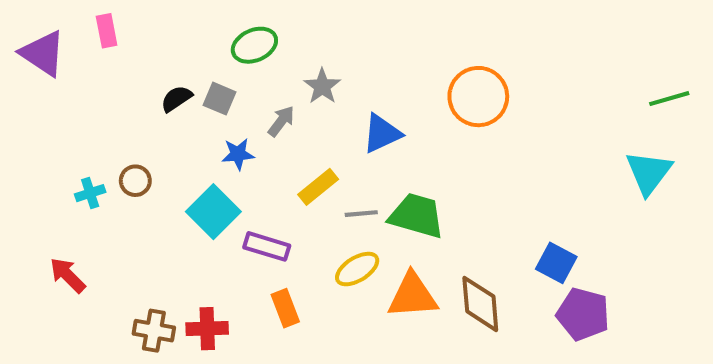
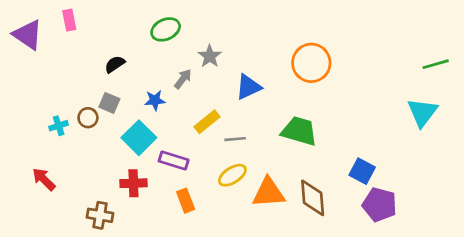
gray square: (220, 99) -> (109, 103), moved
green trapezoid: (417, 216) -> (299, 131), moved
red cross: (207, 329) -> (133, 183), moved

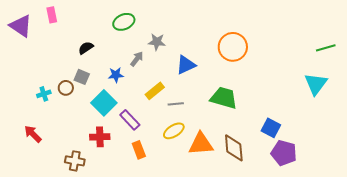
gray star: (210, 56) -> (157, 42), turned -30
purple rectangle: (174, 160) -> (130, 120), turned 30

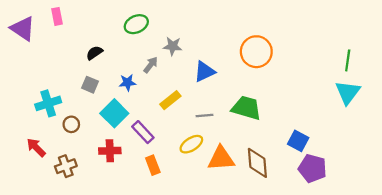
green line: (326, 48) -> (348, 60), moved, turned -66
brown circle: (66, 88) -> (71, 124), moved
cyan cross: (44, 94) -> (48, 103), size x1.6
gray line: (176, 104) -> (205, 116), moved
brown cross: (75, 161) -> (66, 166), moved, turned -30

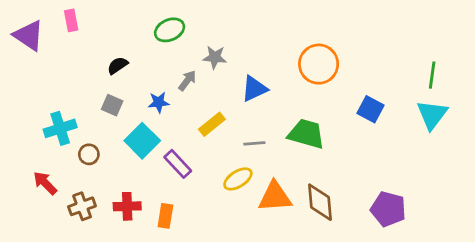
blue square: (298, 141) -> (371, 109), moved
red cross: (110, 151) -> (127, 206), moved
orange rectangle: (153, 165) -> (165, 216), moved, turned 30

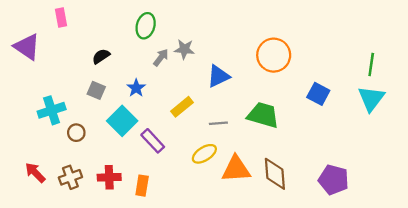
green ellipse: (170, 30) -> (146, 26), turned -50
purple triangle: (29, 35) -> (27, 47), moved
gray arrow: (187, 81) -> (161, 57), moved
blue star: (159, 102) -> (136, 88), turned -30
red arrow: (45, 183) -> (35, 173), moved

